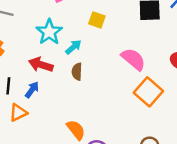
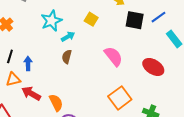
red arrow: (41, 65) -> (31, 93), moved
blue arrow: (32, 90) -> (28, 63), turned -48
orange square: (148, 92) -> (120, 98), moved

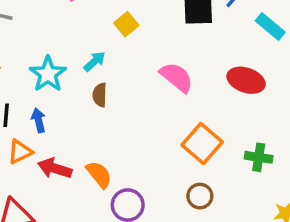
yellow square: (91, 19) -> (126, 24), turned 32
cyan star: (51, 21) -> (48, 74), moved

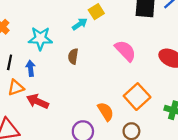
cyan arrow: (95, 61) -> (80, 24), moved
cyan star: (48, 74) -> (40, 38), turned 30
orange semicircle: (99, 174) -> (106, 111), moved

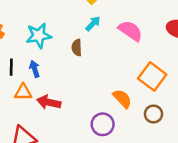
cyan arrow: (80, 24) -> (93, 24), moved
orange triangle: (16, 88) -> (23, 92), turned 30

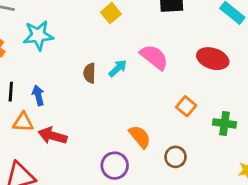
cyan arrow: (93, 24) -> (118, 68), moved
cyan star: (39, 36) -> (38, 35), moved
orange square: (152, 76) -> (186, 106), moved, size x0.6

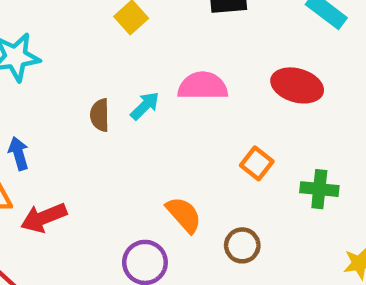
pink semicircle: (154, 57) -> (203, 86), turned -36
red arrow: (53, 136) -> (44, 218), turned -36

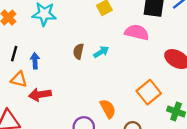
pink semicircle: (203, 86) -> (137, 32), moved
orange square: (257, 163) -> (149, 92), size x1.5

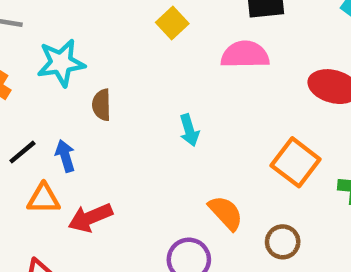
brown semicircle: (78, 51) -> (102, 105), moved
cyan arrow: (101, 52) -> (189, 130), moved, turned 119
black line: (14, 54) -> (22, 152), turned 49

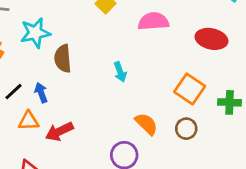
brown semicircle: (102, 105) -> (63, 59), size x1.4
brown circle: (283, 242) -> (186, 129), moved

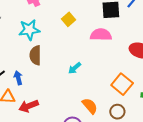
cyan star: (35, 33) -> (29, 30), moved
cyan arrow: (120, 72) -> (75, 68), turned 64

